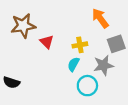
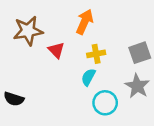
orange arrow: (100, 18) -> (85, 22), moved, turned 60
gray star: (103, 65) -> (137, 86), moved, turned -30

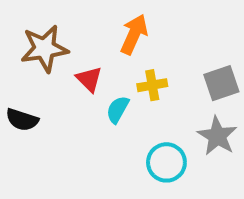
cyan semicircle: (88, 77) -> (118, 110), moved
black semicircle: (14, 99) -> (22, 120), moved

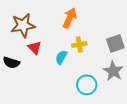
red triangle: (89, 79) -> (35, 48), moved

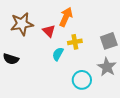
red triangle: (35, 48) -> (49, 31), moved

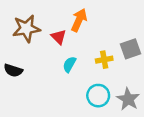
yellow cross: (75, 42) -> (104, 60), moved
gray star: (107, 67) -> (128, 99), moved

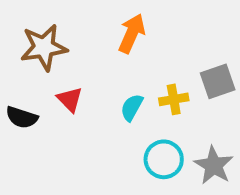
red triangle: (59, 37) -> (70, 99), moved
cyan semicircle: (69, 64) -> (132, 107), moved

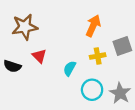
orange arrow: (132, 33) -> (93, 26), moved
cyan semicircle: (132, 107) -> (70, 68), moved

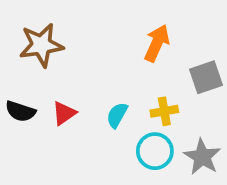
red triangle: (39, 56) -> (64, 113), moved, turned 40
yellow cross: (98, 56) -> (164, 111), moved

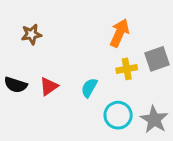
brown star: (41, 45) -> (31, 34), size x0.6
yellow cross: (164, 111) -> (127, 69), moved

